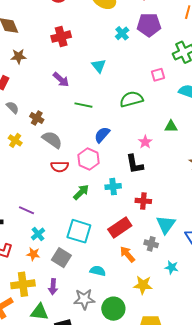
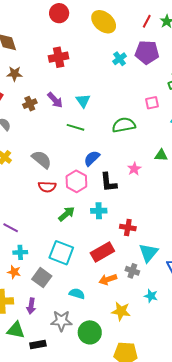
cyan triangle: (99, 66) -> (83, 101), moved
brown cross: (37, 118) -> (30, 104), moved, turned 32
black L-shape: (135, 164) -> (108, 182), moved
cyan cross: (38, 234) -> (20, 252), turned 32
orange arrow: (127, 254) -> (108, 279), turned -72

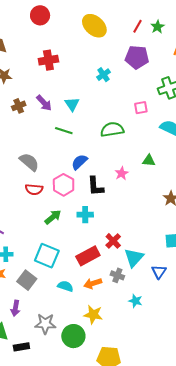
red circle: (59, 13) -> (40, 15), moved
cyan cross: (120, 59) -> (103, 75), moved
red cross: (128, 227) -> (113, 241), moved, turned 35
cyan semicircle: (77, 294) -> (65, 286), moved
yellow star: (121, 311) -> (93, 315), moved

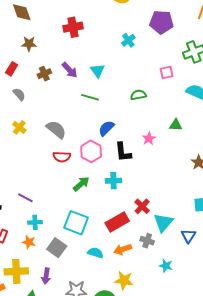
green semicircle: (112, 129) -> (138, 95), size x0.7

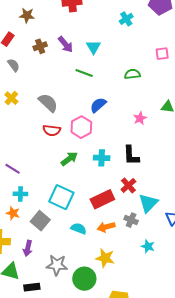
black L-shape: (123, 152) -> (131, 156), moved

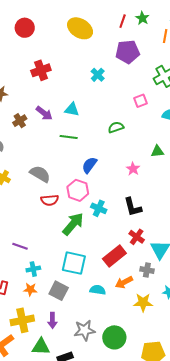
cyan triangle: (93, 47) -> (72, 110), turned -35
cyan cross: (102, 158) -> (99, 208), moved, turned 35
green arrow: (69, 159) -> (73, 224), size x1.4
yellow star: (105, 258) -> (143, 302), moved

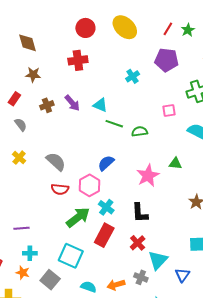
red circle: (25, 28) -> (85, 28), moved
green line: (69, 137) -> (114, 124), moved
pink star: (133, 169) -> (148, 176), size x1.6
purple line: (20, 246) -> (21, 228), turned -35
red rectangle: (114, 256) -> (104, 235), moved, turned -35

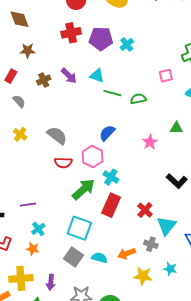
purple pentagon: (167, 60) -> (101, 39), moved
pink star: (148, 176) -> (150, 142), size x0.7
black L-shape: (140, 213) -> (177, 181), moved, turned -40
cyan cross: (30, 253) -> (38, 229), turned -32
gray square: (50, 280) -> (73, 257), moved

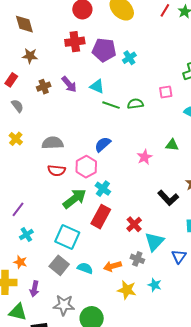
green semicircle: (138, 99) -> (135, 104), moved
gray semicircle: (57, 135) -> (53, 143), turned -45
purple line: (28, 205) -> (18, 209), turned -49
orange star: (33, 249) -> (20, 262), moved

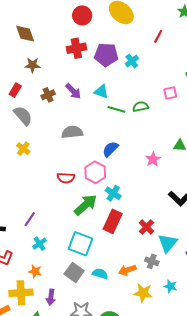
red line: (165, 10) -> (158, 36), moved
gray semicircle: (17, 106) -> (23, 116), size x1.5
gray semicircle: (53, 143) -> (72, 132), moved

